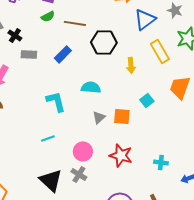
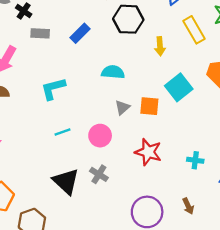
cyan square: (147, 100) -> (179, 87), size x1.6
cyan L-shape: (56, 101) -> (53, 89), moved, turned -90
pink circle: (83, 151) -> (100, 136), moved

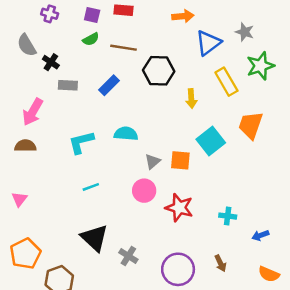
cyan semicircle: (113, 72) -> (126, 134), moved
pink circle: (100, 136) -> (144, 191), moved
gray cross: (99, 174) -> (128, 256), moved

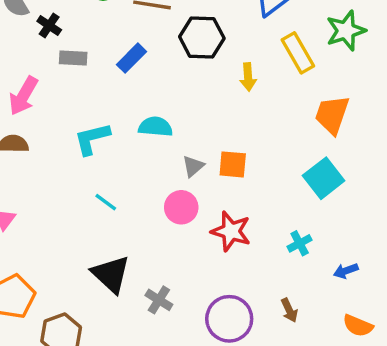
cyan square: (211, 141) -> (324, 178), moved
cyan line: (91, 187) -> (106, 202), turned 56
cyan cross: (228, 216) -> (300, 243), turned -35

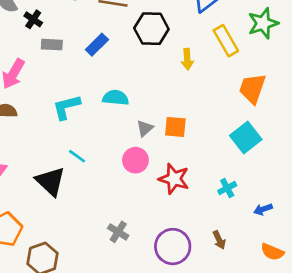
black triangle: (111, 274) -> (50, 181), moved

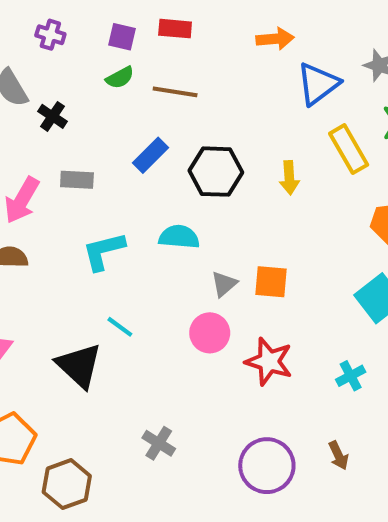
black hexagon: (151, 29) -> (216, 172), moved
gray rectangle: (52, 45) -> (77, 180), moved
gray cross: (118, 232) -> (159, 443), moved

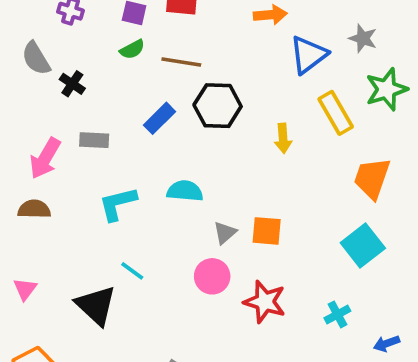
black hexagon: (216, 172) -> (218, 106), moved

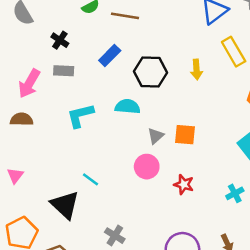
black cross: (72, 84) -> (60, 40), moved
black hexagon: (218, 106) -> (151, 72), moved
cyan line: (132, 271) -> (91, 179), moved
red star: (265, 302) -> (184, 184), size x0.7
black triangle: (96, 305) -> (65, 205), moved

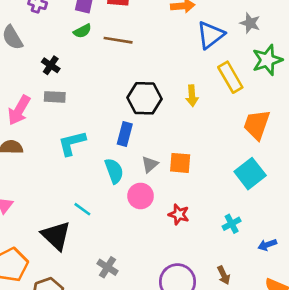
blue rectangle: (110, 55) -> (125, 134), moved, turned -30
cyan semicircle: (128, 107) -> (114, 171), moved, turned 65

